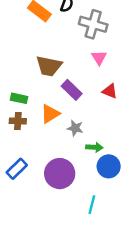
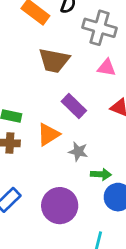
pink triangle: (99, 58) -> (107, 68), turned -49
brown trapezoid: (49, 66) -> (54, 60), moved

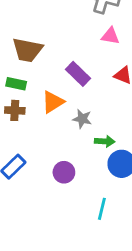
brown trapezoid: (54, 60) -> (27, 50), moved
purple circle: (60, 206) -> (64, 172), size x0.6

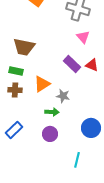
pink triangle: (110, 36) -> (83, 37), turned 40
purple rectangle: (78, 74) -> (72, 64), moved
green arrow: (105, 141) -> (52, 112), moved

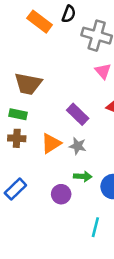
purple rectangle: (72, 64) -> (78, 114), moved
orange triangle: (42, 84) -> (51, 143), moved
green arrow: (52, 112) -> (83, 176), moved

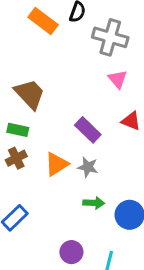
brown trapezoid: (28, 84) -> (30, 94), turned -144
brown cross: (17, 138) -> (16, 158), turned -30
purple circle: (61, 194) -> (71, 252), moved

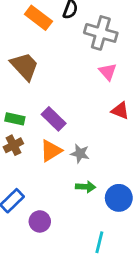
brown trapezoid: (30, 94) -> (25, 66), moved
purple rectangle: (88, 130) -> (54, 119), moved
purple circle: (71, 252) -> (40, 221), moved

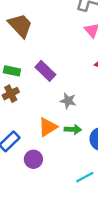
orange triangle: (51, 151) -> (48, 127), moved
cyan line: (99, 242) -> (85, 177), turned 48

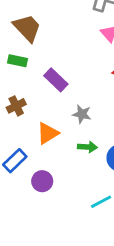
green rectangle: (12, 71) -> (18, 61), moved
orange triangle: (48, 127) -> (48, 133), moved

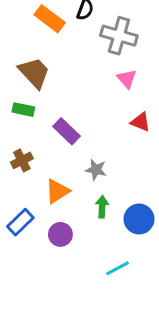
green arrow: (87, 147) -> (102, 207), turned -90
purple circle: (42, 181) -> (60, 234), moved

